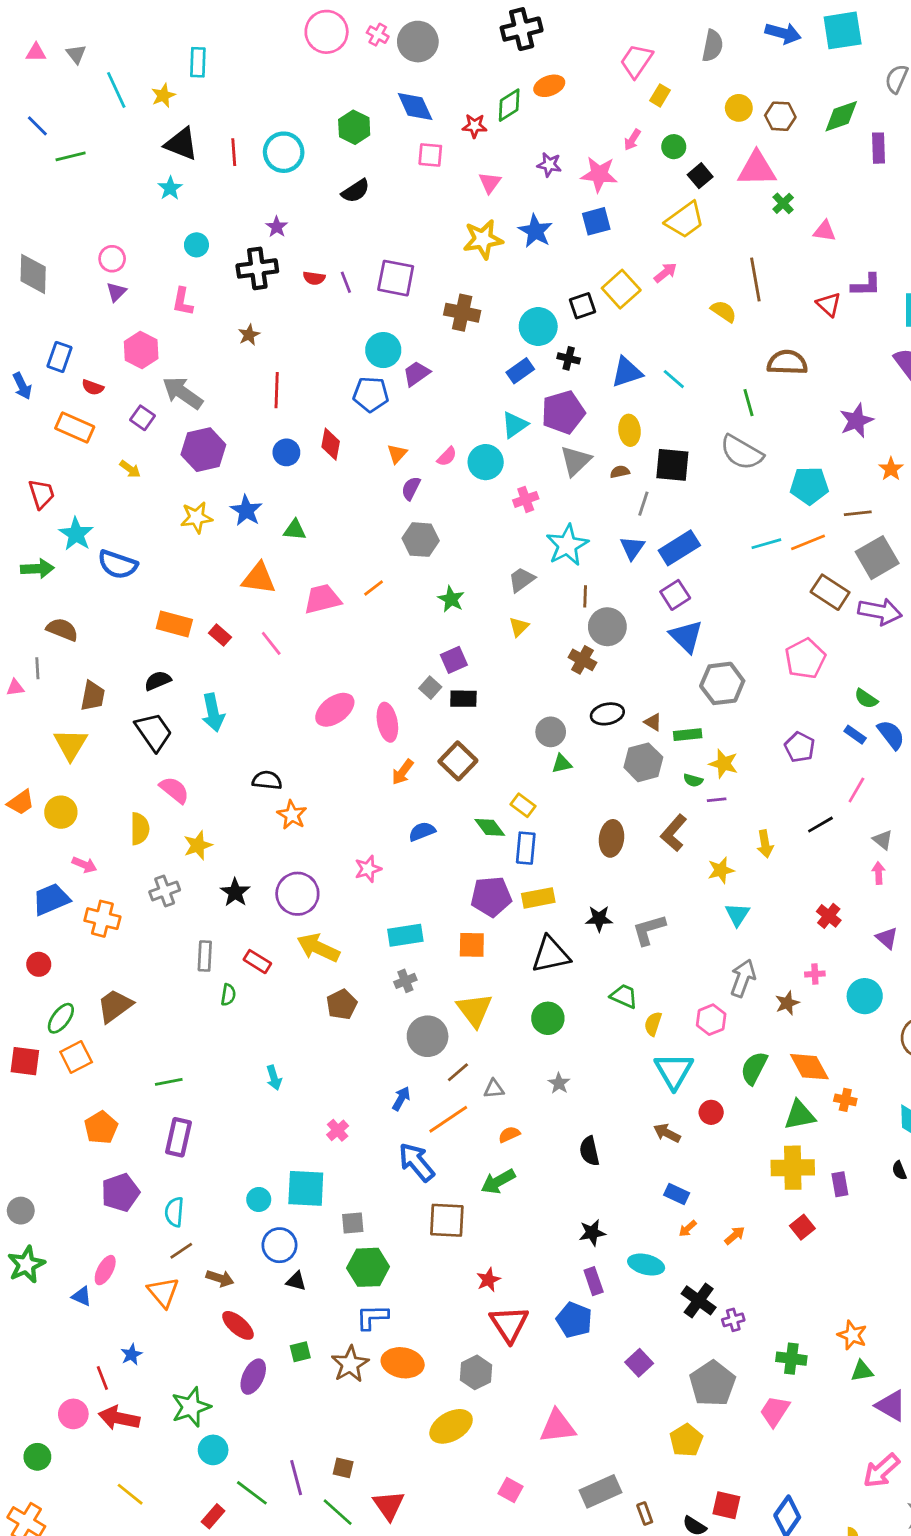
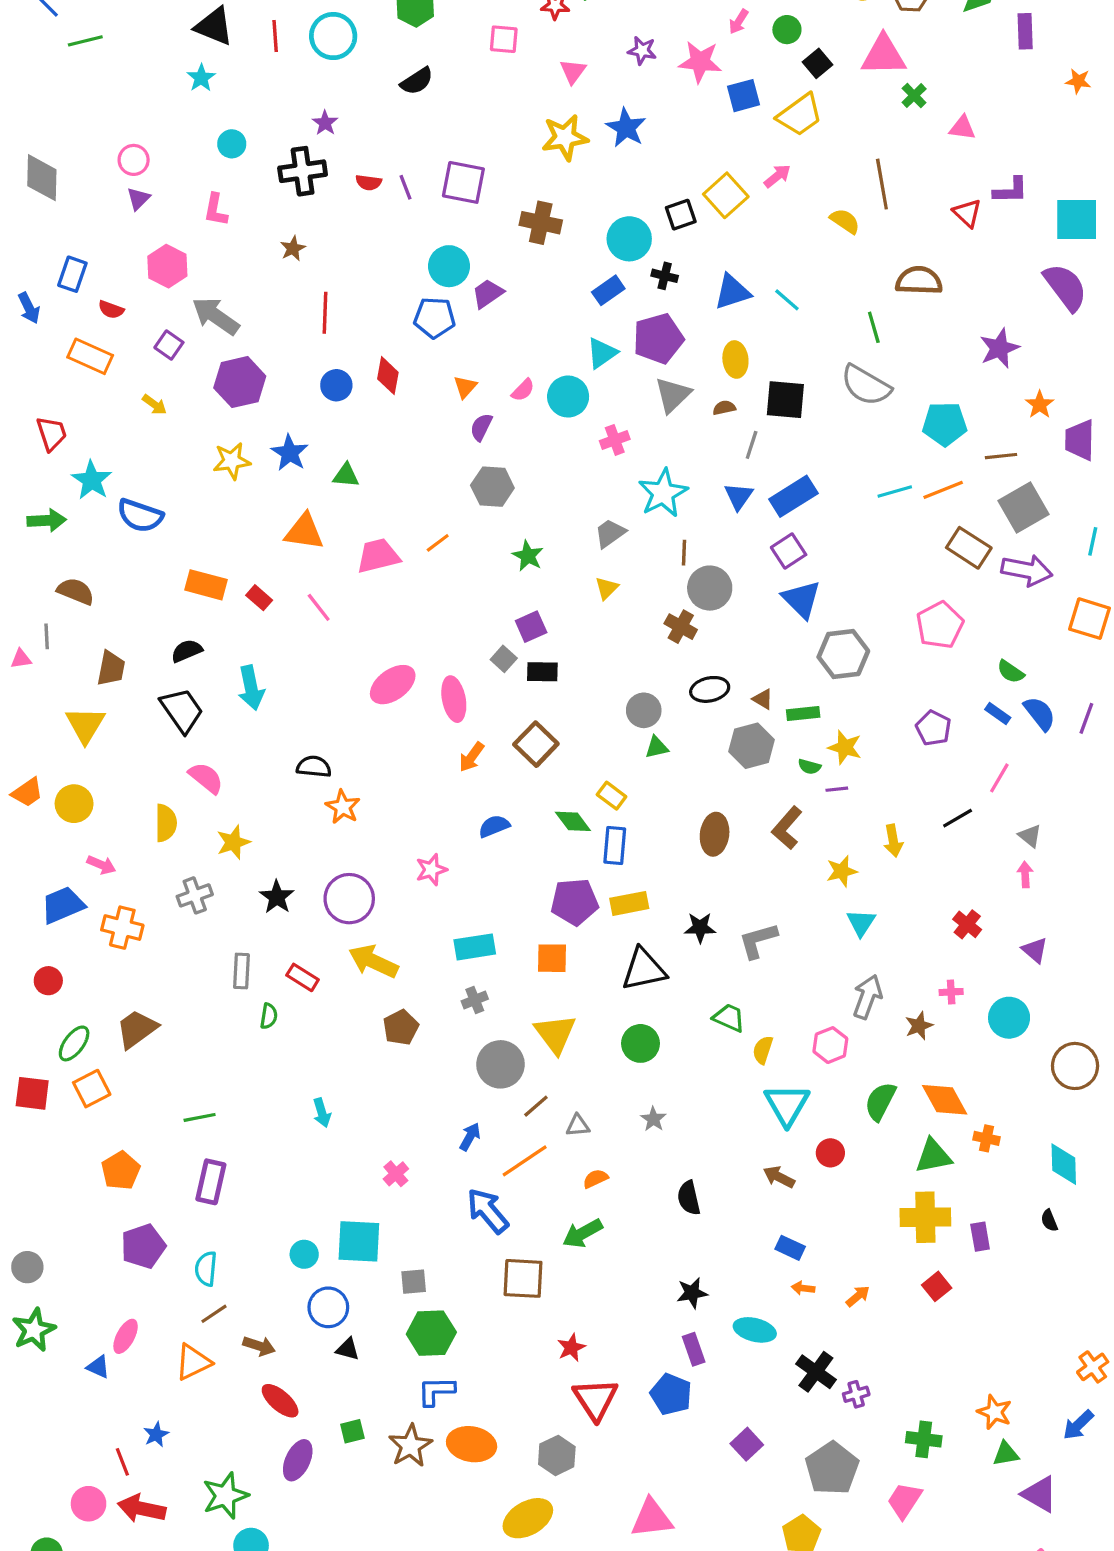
blue square: (596, 221) -> (744, 96), moved
orange arrow: (688, 1229) -> (803, 1288), turned 48
orange triangle: (163, 1292) -> (193, 1362), turned 44

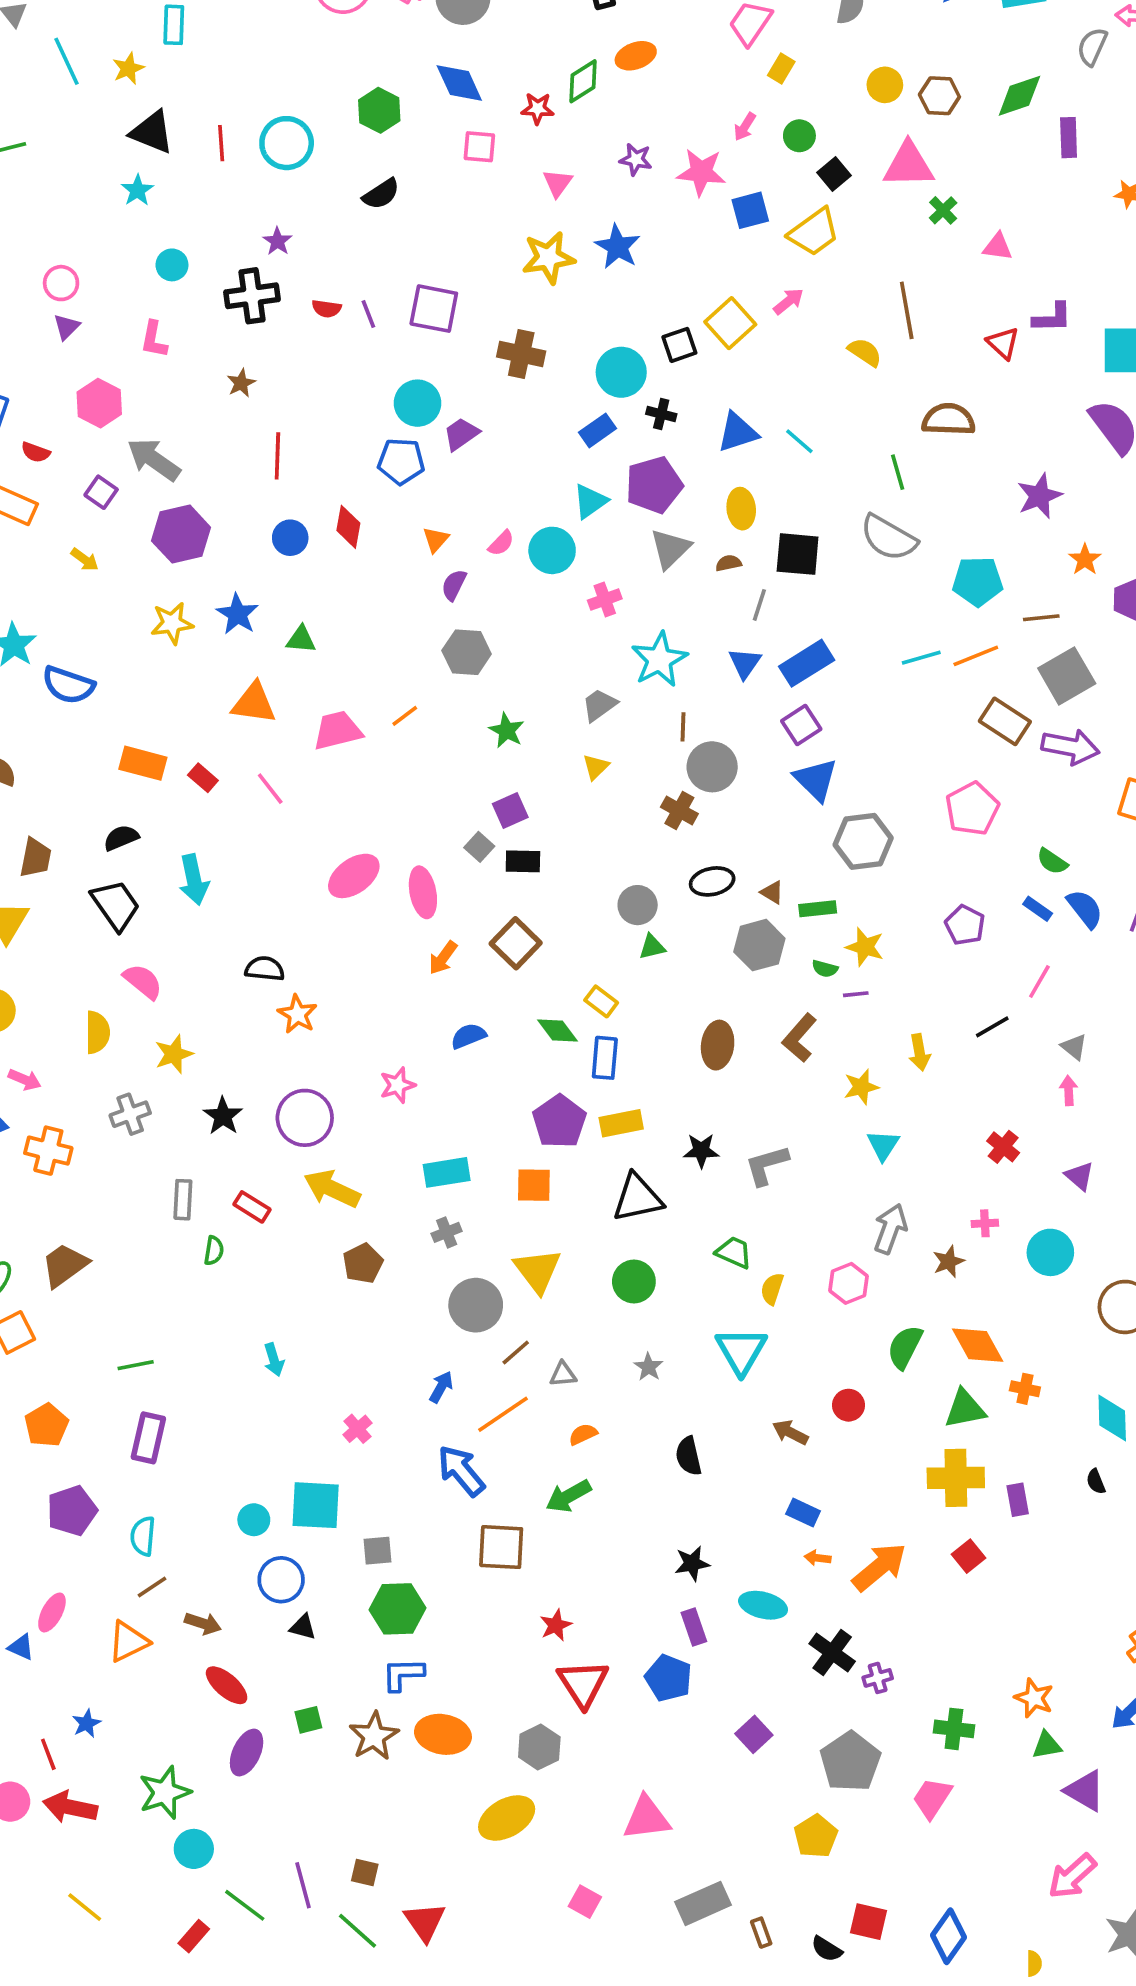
purple pentagon: (575, 902) -> (559, 1121), turned -30
cyan triangle: (787, 1105) -> (741, 1351), moved
orange arrow: (858, 1296) -> (879, 1567), size x2.0

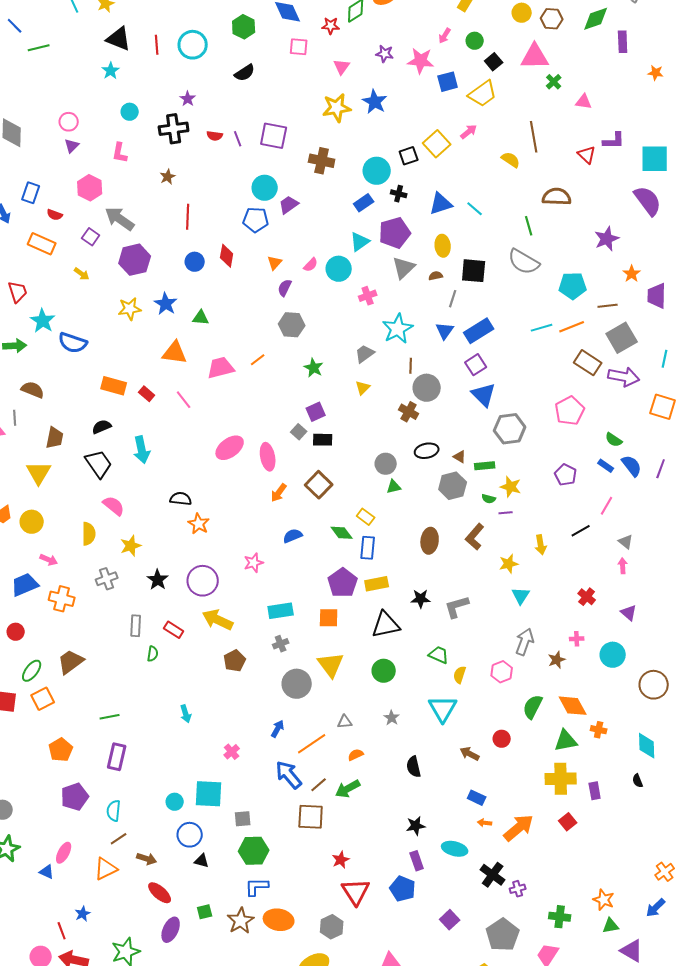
brown line: (516, 1352) -> (319, 785), moved

